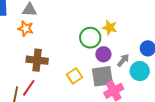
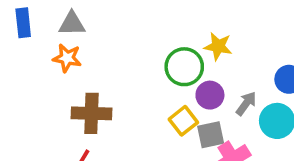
yellow square: (74, 76) -> (183, 121), moved
gray square: (102, 76) -> (211, 135), size x0.7

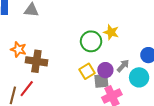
orange star: (67, 58) -> (18, 49), moved
purple circle: (210, 95) -> (105, 70), moved

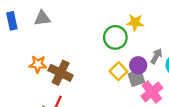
brown cross: (36, 61) -> (61, 73), turned 30

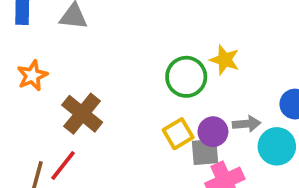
gray arrow: (156, 56) -> (247, 124), turned 42
orange star: (38, 64) -> (32, 76), moved, turned 30

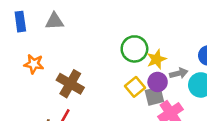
yellow star: (225, 60) -> (156, 59), moved, turned -30
orange star: (32, 76) -> (34, 64), turned -30

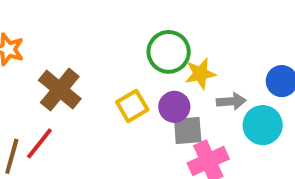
purple circle: (158, 82) -> (174, 107), moved
yellow square: (135, 87) -> (132, 106), moved

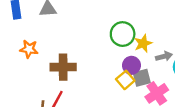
brown cross: (60, 90) -> (63, 67), turned -30
yellow square: (132, 106) -> (125, 80), moved

